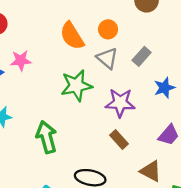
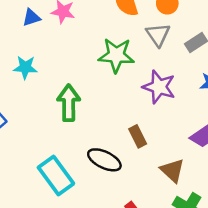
brown rectangle: (119, 140) -> (138, 136), moved

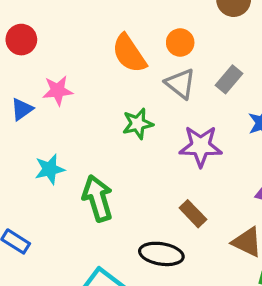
green star: (116, 55) -> (138, 124), size x0.7
cyan star: (25, 67) -> (50, 169), moved

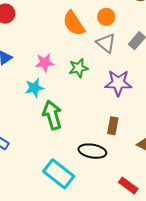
pink star: (58, 91) -> (45, 63), moved
cyan star: (50, 169) -> (34, 88), moved
brown rectangle: (193, 214) -> (113, 126), turned 54

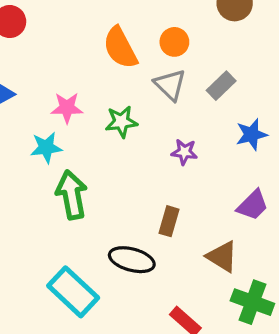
purple star: (118, 83) -> (184, 152), size x0.6

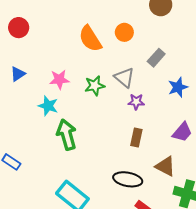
gray triangle: (170, 85) -> (124, 78), moved
cyan star: (46, 148) -> (48, 106), turned 30
brown rectangle: (169, 221) -> (136, 137), moved
black ellipse: (132, 260) -> (128, 179), moved

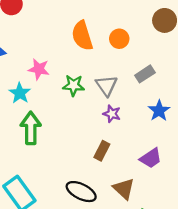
blue star: (178, 87) -> (159, 111), turned -30

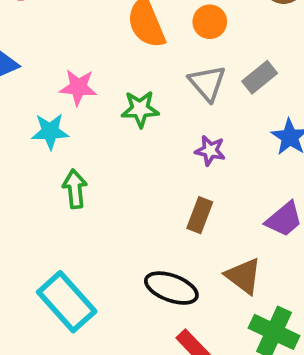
gray triangle: (107, 85) -> (207, 83), moved
cyan star: (20, 93) -> (50, 131), turned -30
green arrow: (31, 128) -> (75, 189), size x0.7

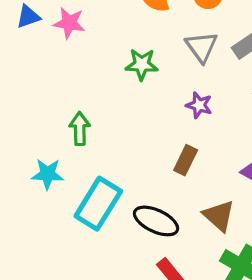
pink star: (78, 87) -> (69, 23), moved
cyan star: (50, 131) -> (48, 174), moved
cyan rectangle: (67, 302) -> (98, 204), moved, turned 69

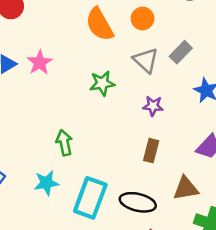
pink star: (69, 23) -> (40, 63), turned -30
brown triangle: (219, 216) -> (186, 188), turned -40

